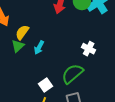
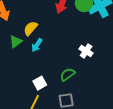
yellow semicircle: (22, 32) -> (30, 28), moved
green semicircle: (72, 74) -> (68, 74), size x0.7

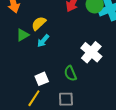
white cross: (86, 51) -> (91, 52), size x1.5
green semicircle: (68, 74) -> (70, 73), turned -84

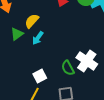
white cross: (91, 52) -> (87, 61), moved

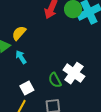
cyan arrow: (38, 38) -> (21, 57), moved, turned 112

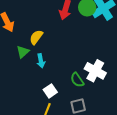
cyan arrow: (21, 57) -> (41, 61), turned -152

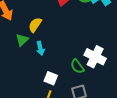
white square: (50, 91) -> (51, 78), turned -32

